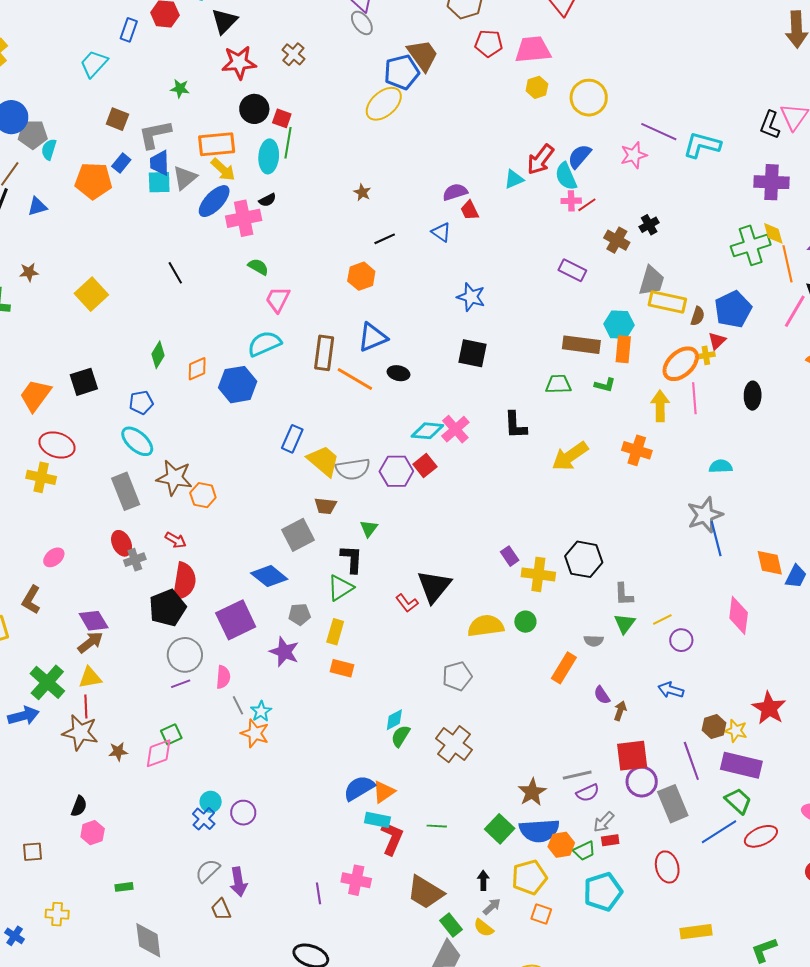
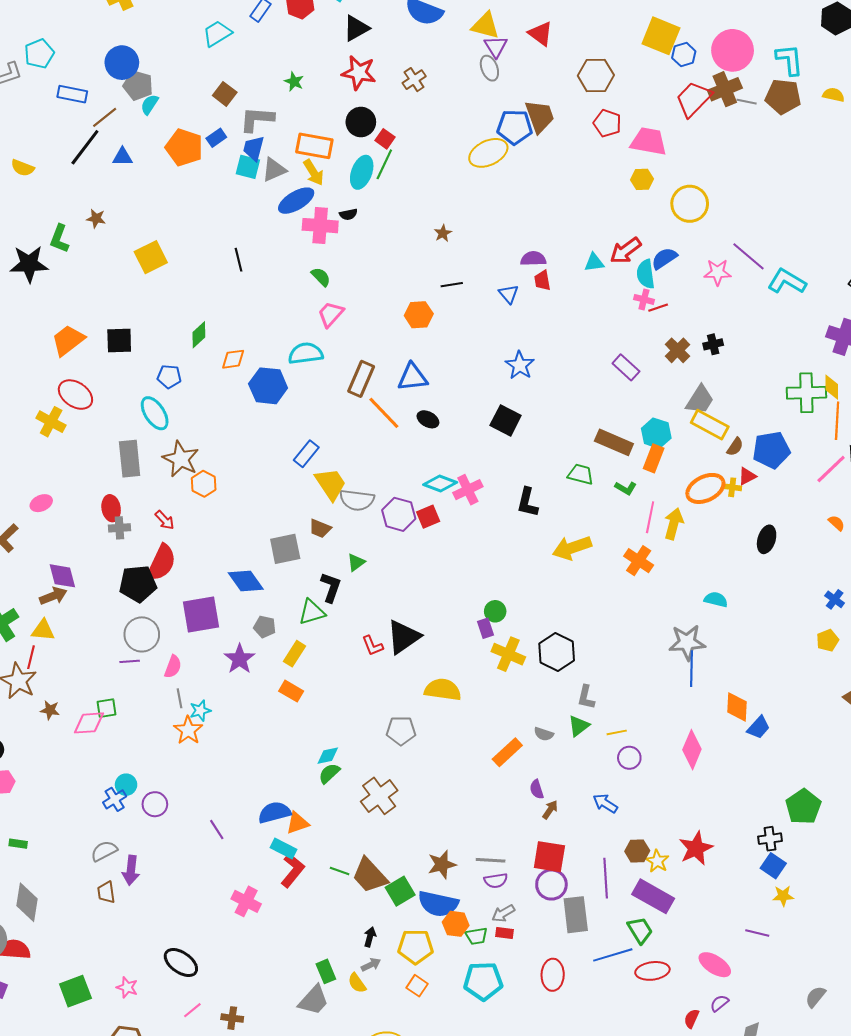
pink line: (694, 398) -> (650, 517), moved
green circle: (525, 622) -> (495, 611), moved
brown trapezoid: (425, 892) -> (370, 875), moved
purple line: (319, 893) -> (217, 830), moved, turned -40

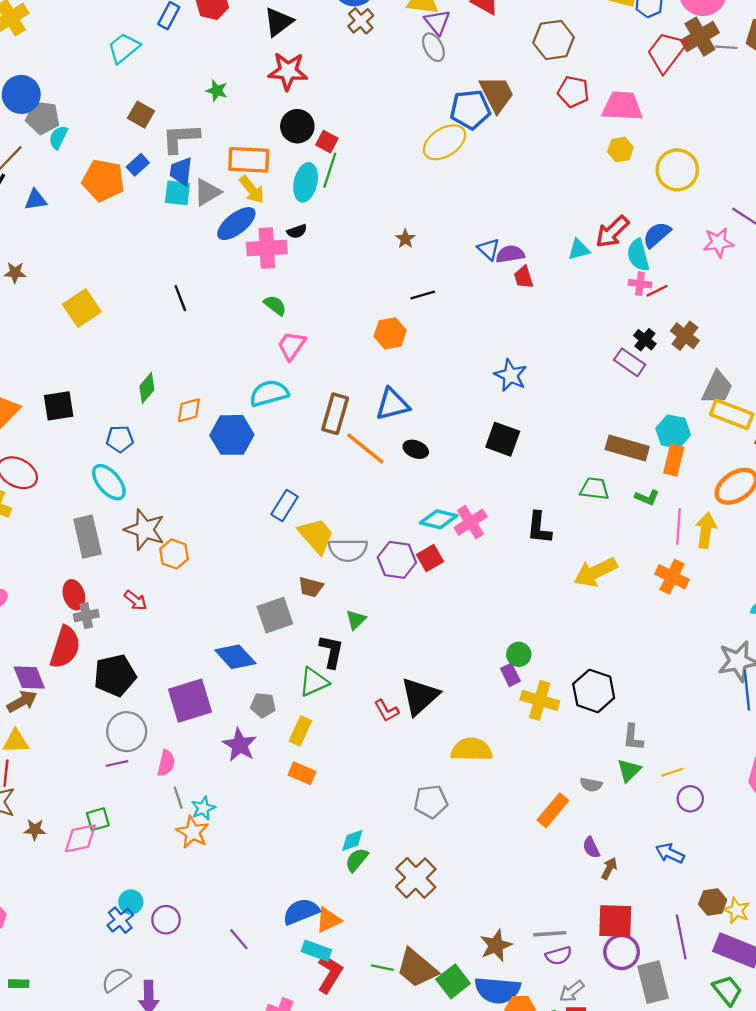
brown cross: (414, 80) -> (361, 21), moved
blue triangle: (509, 294) -> (489, 249), moved
black cross: (713, 344) -> (645, 340), moved, turned -30
red semicircle: (161, 563) -> (65, 647), moved

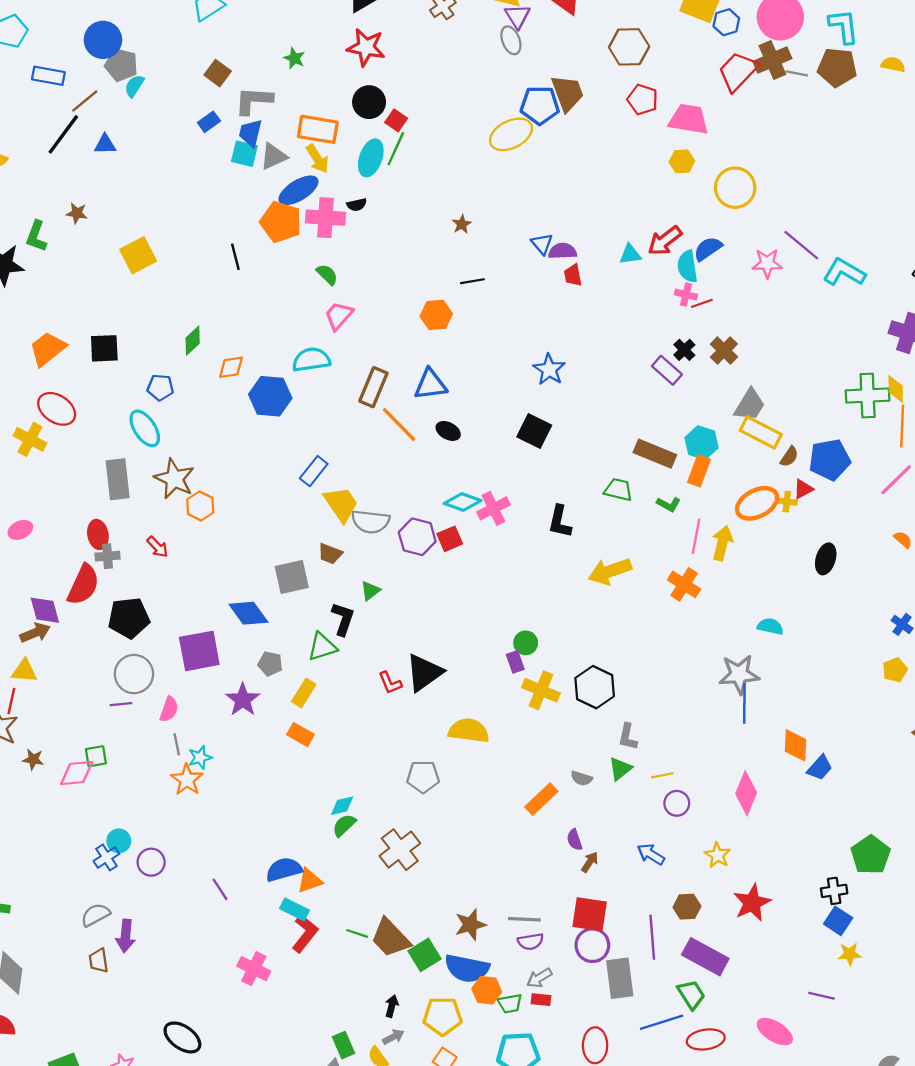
orange pentagon: (103, 180) -> (281, 222), moved
yellow star: (737, 910) -> (718, 855), moved

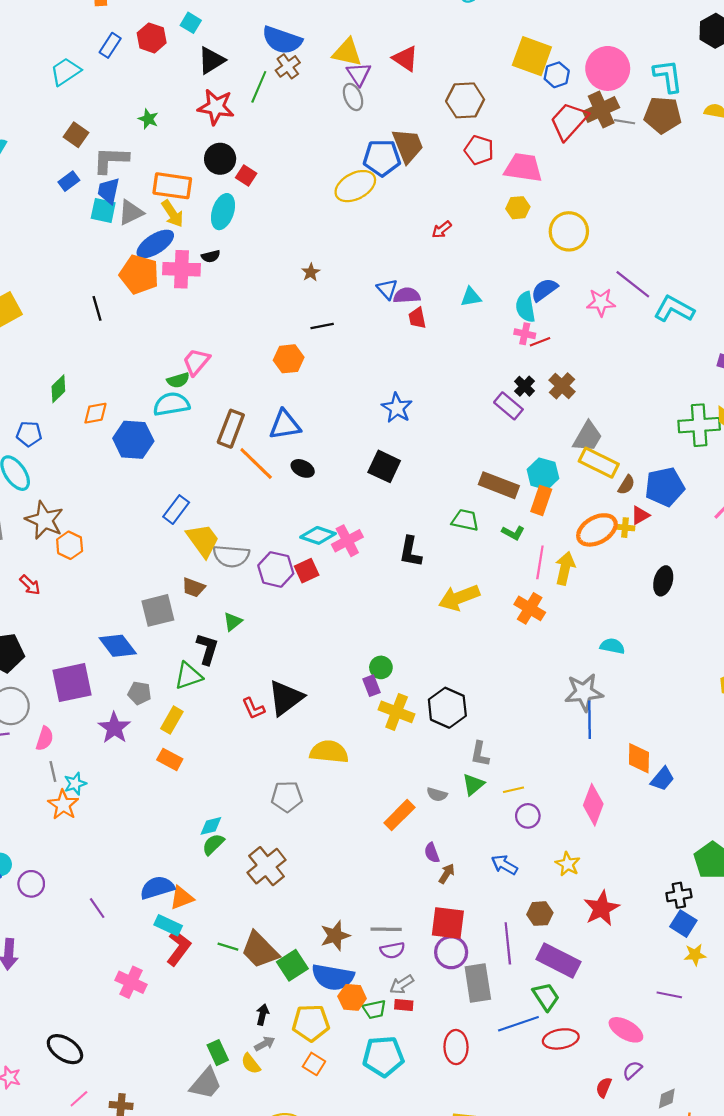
green line: (396, 149) -> (259, 87), moved
red arrow: (665, 241) -> (442, 230), moved, size x0.6
green semicircle: (327, 274) -> (178, 380), moved, turned 120

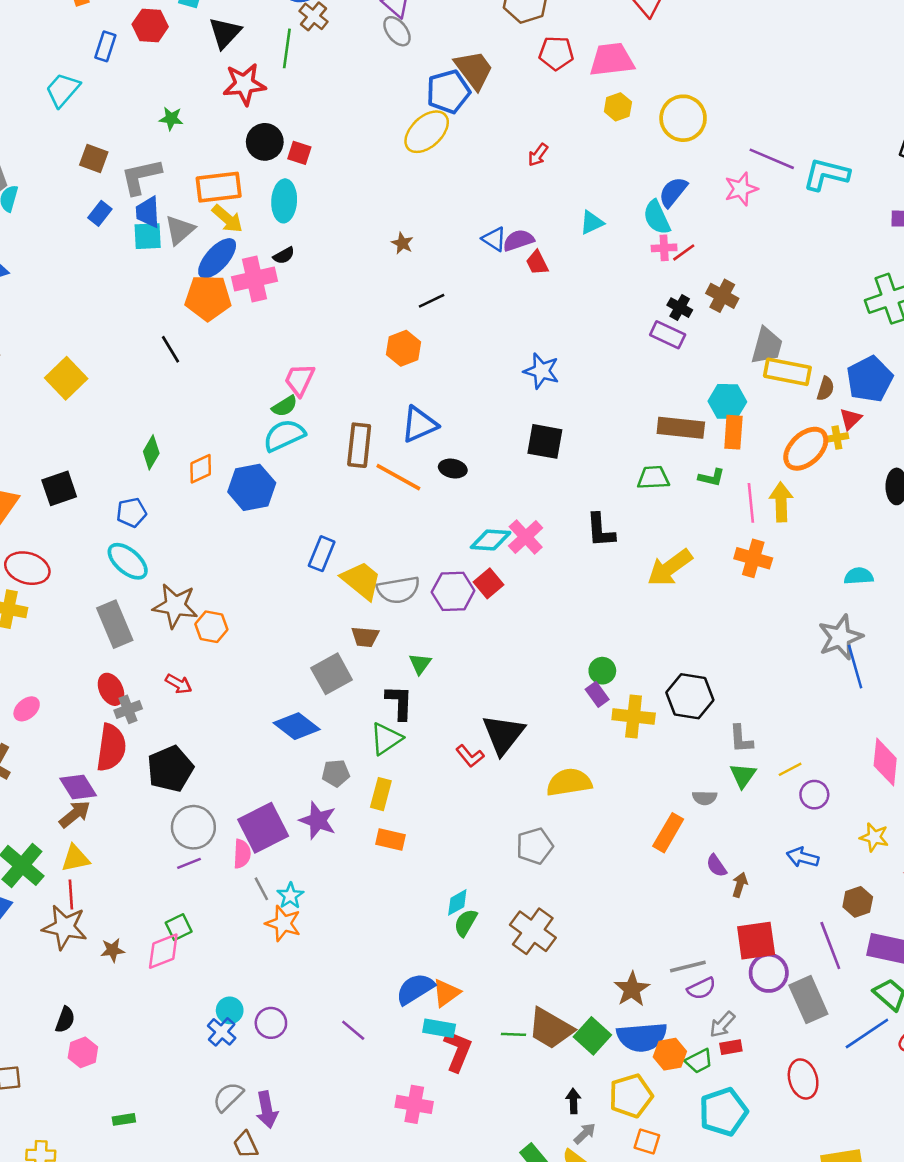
purple square: (72, 683) -> (263, 828), moved

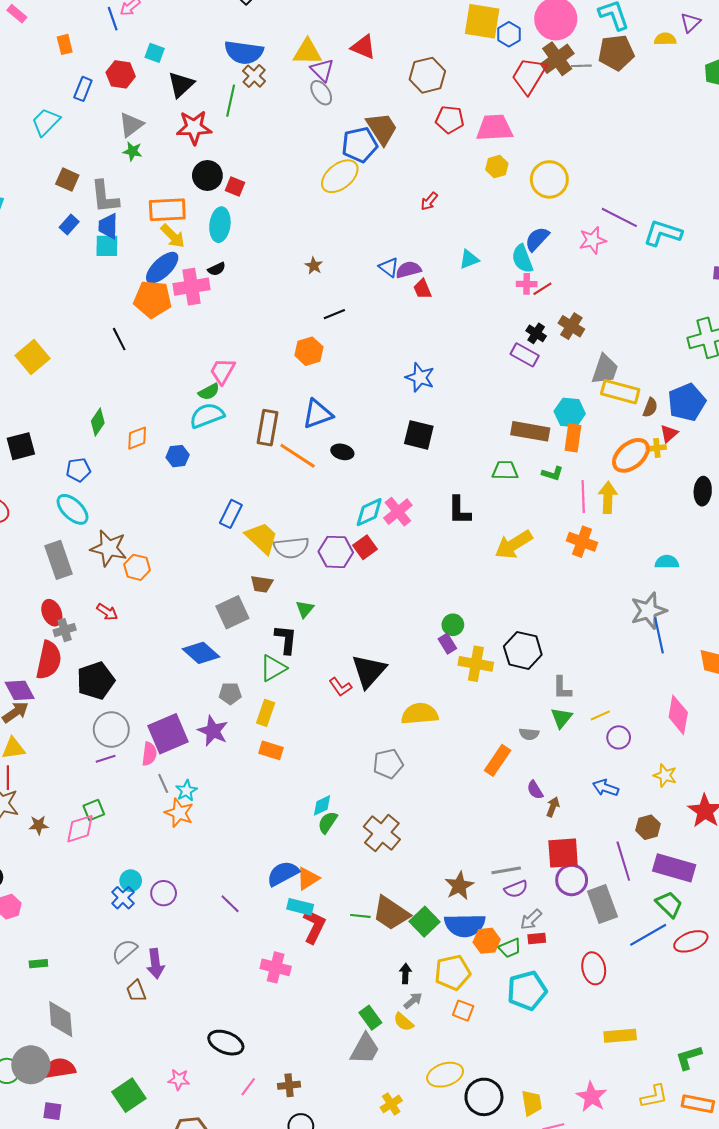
gray L-shape: (141, 176) -> (105, 197), turned -87
gray triangle: (180, 230) -> (131, 125), moved
blue hexagon: (252, 487) -> (178, 456), size x0.6
cyan diamond: (491, 540) -> (369, 512), turned -32

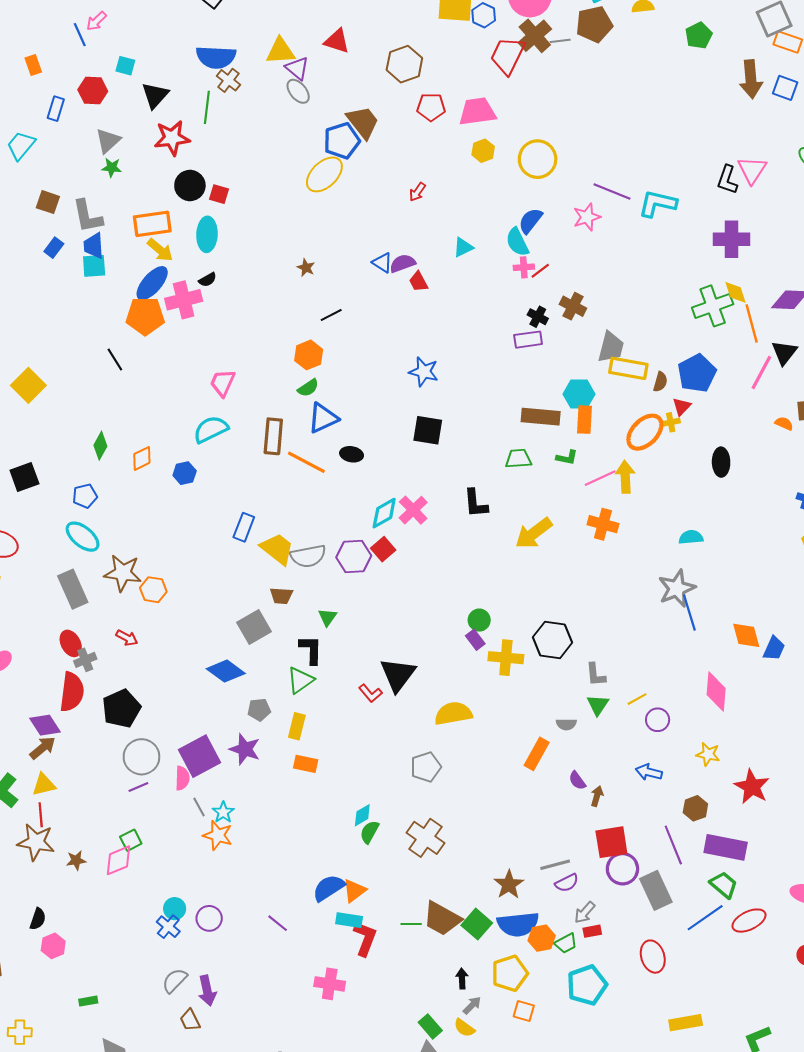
purple rectangle: (525, 355) -> (528, 340), turned -32
green semicircle: (209, 392) -> (308, 388), moved
pink line: (583, 496) -> (600, 478), turned 72

